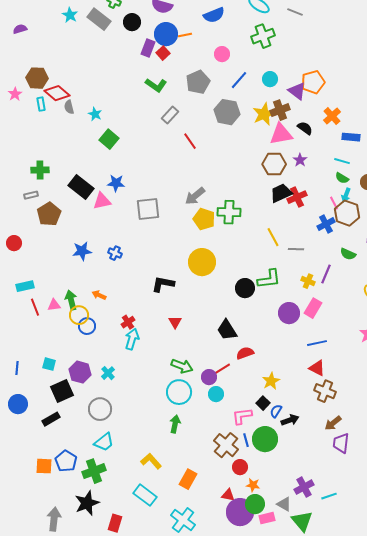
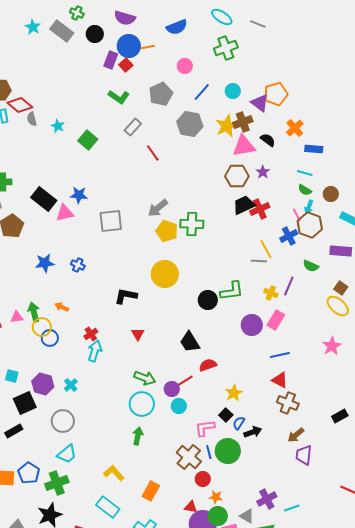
green square: (109, 139) -> (88, 140), moved
yellow line: (273, 237) -> (266, 249), moved

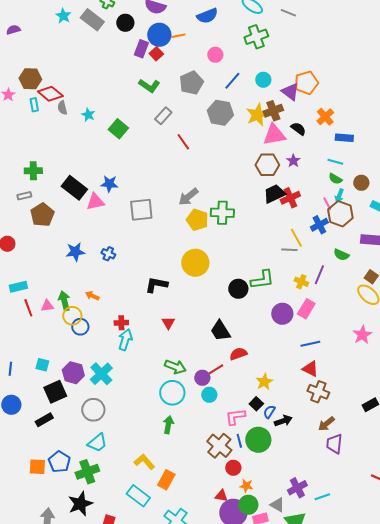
red cross: (91, 334) -> (121, 323), turned 32
cyan cross: (71, 385) -> (101, 374), size x1.6
orange rectangle: (151, 491) -> (166, 480), moved

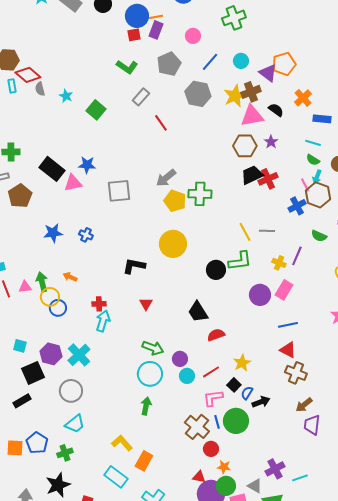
purple rectangle: (141, 49) -> (156, 30), moved
red square: (156, 54) -> (134, 35), turned 32
yellow line: (296, 238) -> (245, 232), moved
red line: (215, 370) -> (211, 372), moved
green cross: (87, 472) -> (65, 453), size x0.7

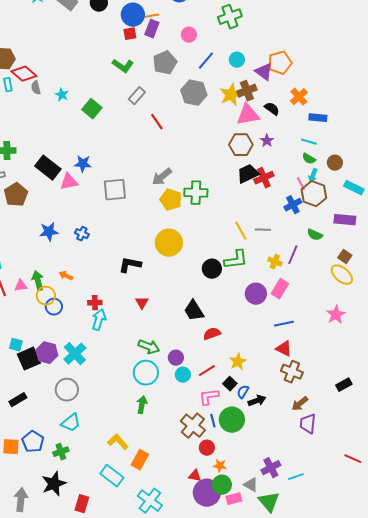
black square: (33, 373) -> (29, 359), moved

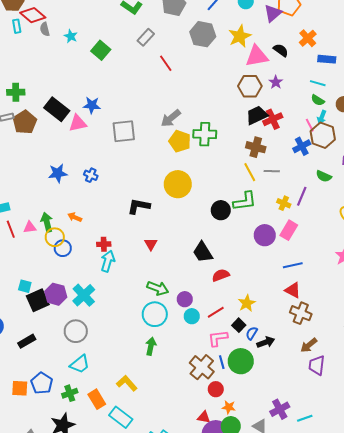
purple triangle: (264, 72) -> (273, 13), turned 42
brown cross: (247, 91) -> (256, 147), moved, turned 36
brown pentagon: (16, 195) -> (25, 122), moved
orange rectangle: (140, 460) -> (97, 399), moved, turned -60

